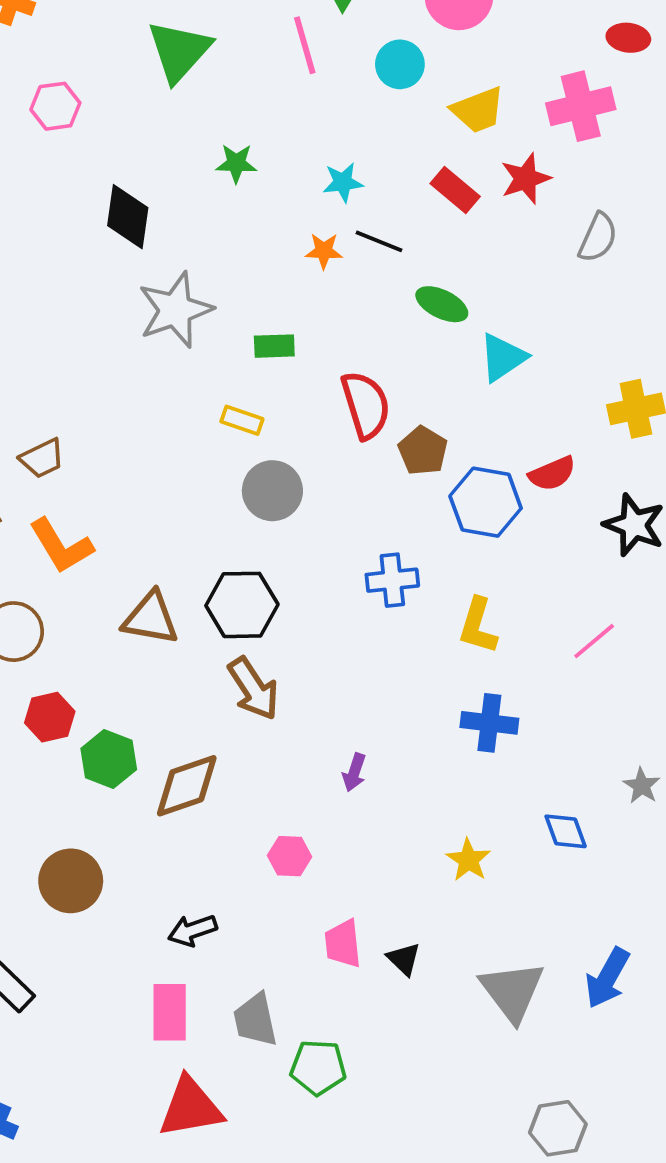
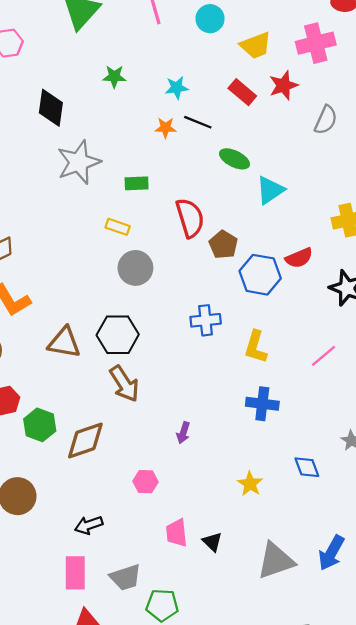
gray triangle: (512, 991) -> (276, 561), turned 48
gray trapezoid: (255, 1020) -> (125, 577), turned -96

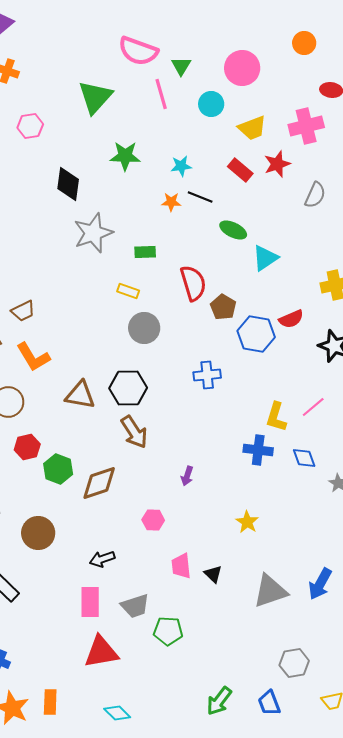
green star: (114, 77) -> (125, 156), size x1.4
yellow L-shape: (256, 347) -> (276, 417), moved
blue diamond: (307, 467) -> (304, 458), moved

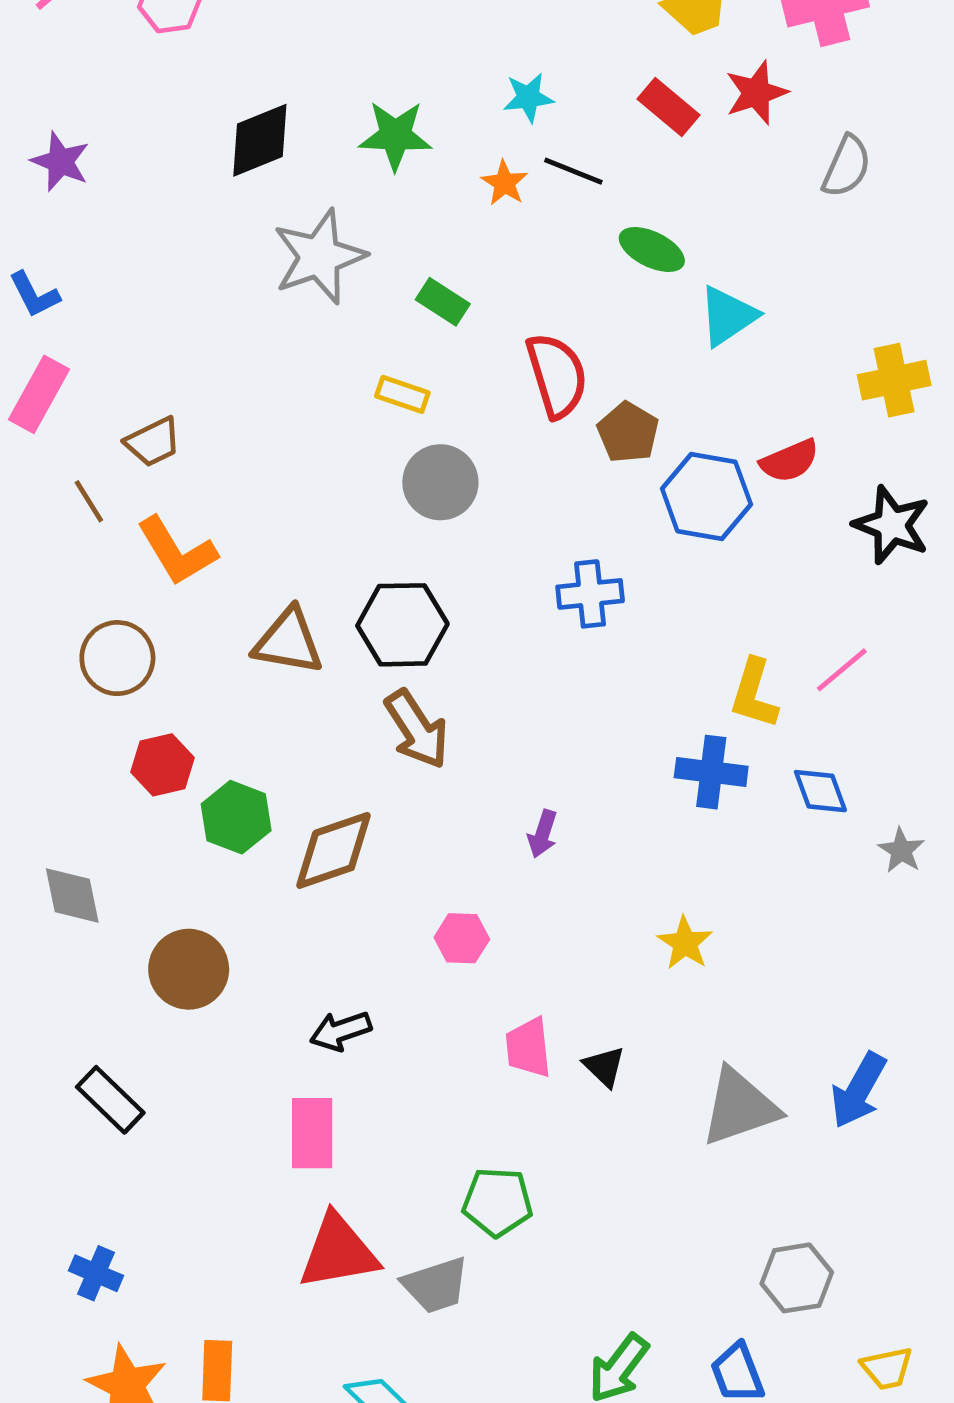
green star: (125, 156) -> (395, 135), moved
black diamond: (68, 184) -> (260, 140), turned 60
orange star: (171, 202) -> (505, 183), turned 30
green rectangle: (145, 252) -> (443, 302), turned 35
gray trapezoid: (135, 606) -> (436, 1285), moved

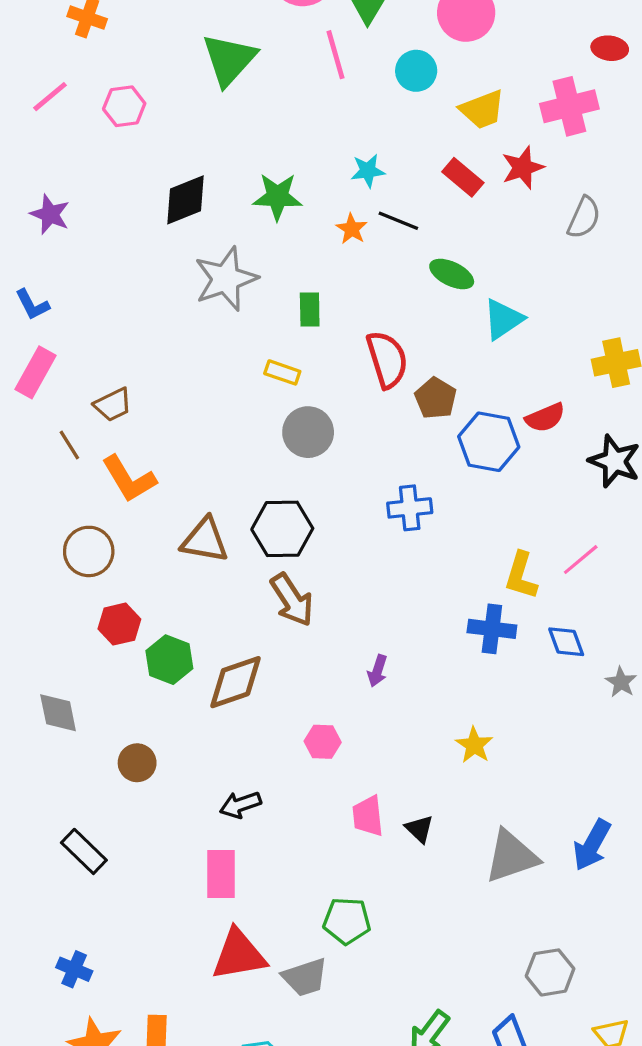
green rectangle: (443, 302) -> (310, 310), turned 56
brown circle: (189, 969) -> (137, 763), size x0.7

